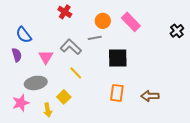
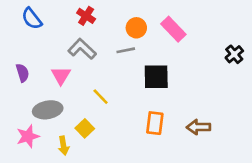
black cross: (177, 31) -> (234, 54), moved
blue semicircle: (24, 35) -> (32, 19), moved
gray L-shape: (71, 47) -> (82, 49), moved

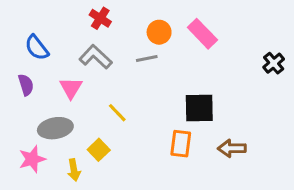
blue semicircle: (32, 19) -> (37, 48), moved
black square: (156, 77) -> (199, 108), moved

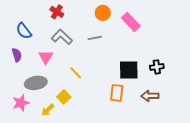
red cross: (100, 18) -> (57, 12), moved
orange circle: (159, 32) -> (103, 13), moved
black cross: (274, 63) -> (157, 67), moved, turned 32
yellow arrow: (74, 170) -> (48, 110), turned 56

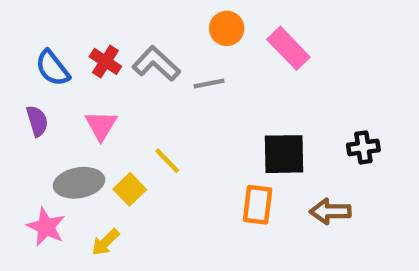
red cross: (57, 12) -> (105, 61), moved
gray L-shape: (62, 37) -> (156, 64), moved
black cross: (157, 67) -> (363, 147), moved
yellow square: (64, 97) -> (130, 189), moved
pink star: (21, 103) -> (46, 227), turned -30

